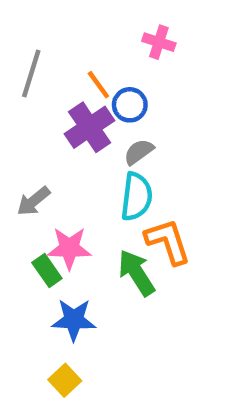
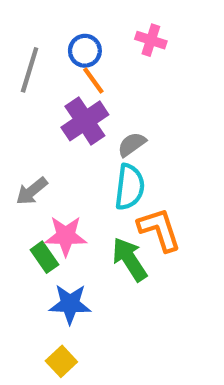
blue circle: (130, 105) -> (85, 51), moved

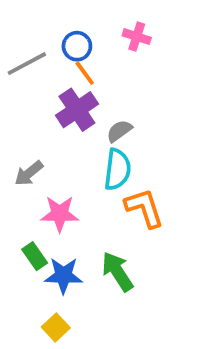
gray line: (30, 70) -> (27, 64), turned 45
green rectangle: (44, 257) -> (35, 256), moved
green arrow: (130, 259) -> (117, 272), moved

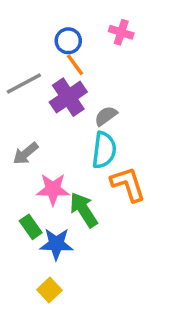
gray line: (27, 64) -> (24, 83), moved
green arrow: (117, 272) -> (84, 210), moved

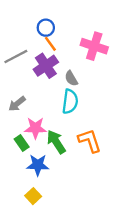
pink cross: (121, 32) -> (94, 46), moved, size x1.6
gray semicircle: (106, 116) -> (71, 78), turned -84
orange L-shape: (128, 184) -> (90, 141), moved
green rectangle: (31, 227) -> (22, 143), moved

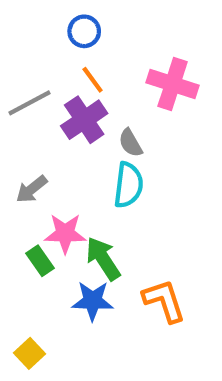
blue circle: (46, 28) -> (84, 31), moved
orange L-shape: (90, 141) -> (164, 301), moved
blue star: (38, 165) -> (93, 301), moved
yellow square: (33, 196) -> (29, 353), moved

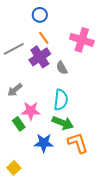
cyan semicircle: (128, 185) -> (61, 100), moved
green arrow: (103, 259) -> (63, 123), moved, turned 145

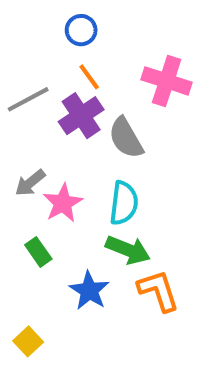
gray semicircle: (62, 68) -> (126, 138), size x1.5
pink star: (31, 111) -> (63, 203), moved, turned -30
blue star: (44, 143) -> (89, 291), turned 30

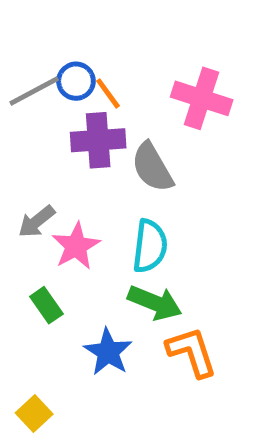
blue circle: (81, 30) -> (76, 81), moved
gray line: (28, 99) -> (34, 91), moved
purple cross: (81, 116) -> (98, 140), turned 30

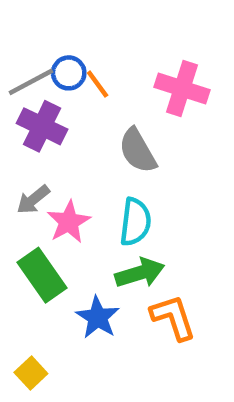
purple cross: (98, 140) -> (42, 126), moved, turned 30
green arrow: (155, 303) -> (140, 273), turned -39
green rectangle: (46, 305) -> (42, 275), size x1.6

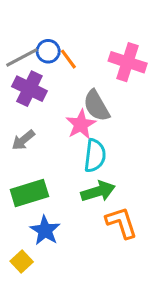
pink star: (69, 222) -> (81, 124), moved
green rectangle: (42, 275) -> (29, 193), turned -72
blue star: (98, 317) -> (45, 230), moved

